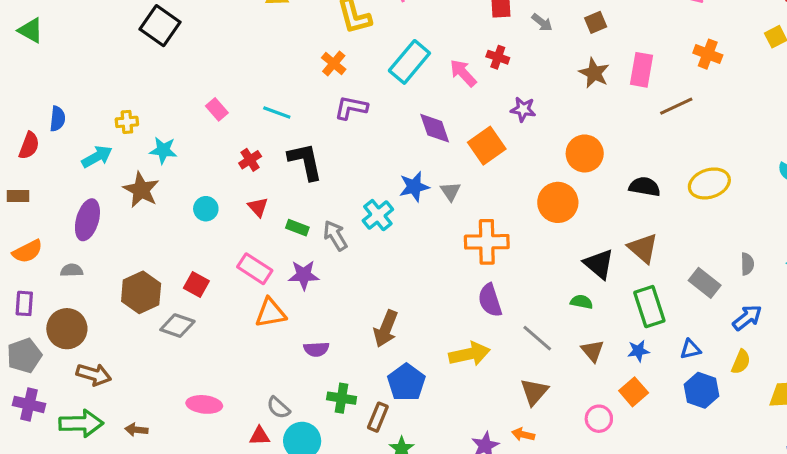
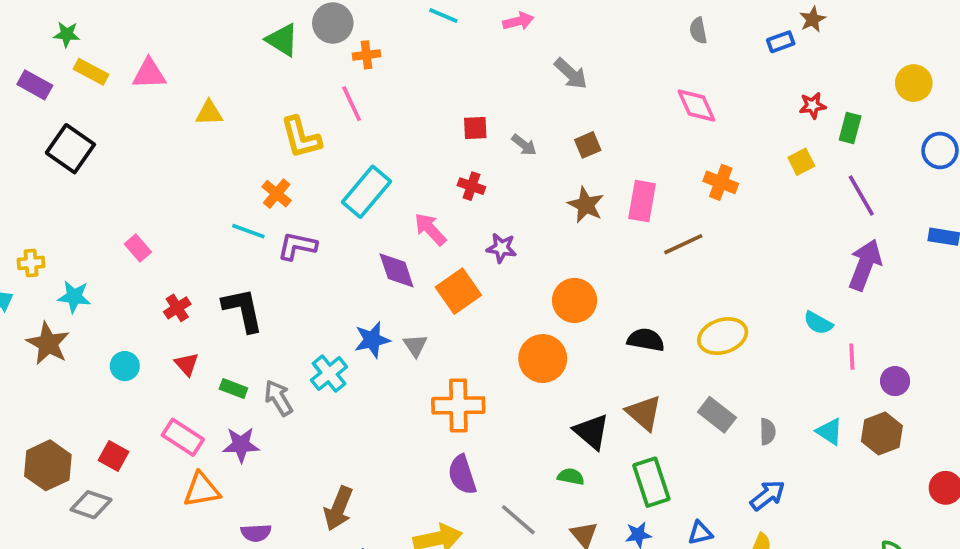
pink arrow: (463, 73) -> (430, 229), moved
cyan line: (277, 112) -> (248, 231), moved
gray rectangle: (705, 283) -> (717, 415), moved

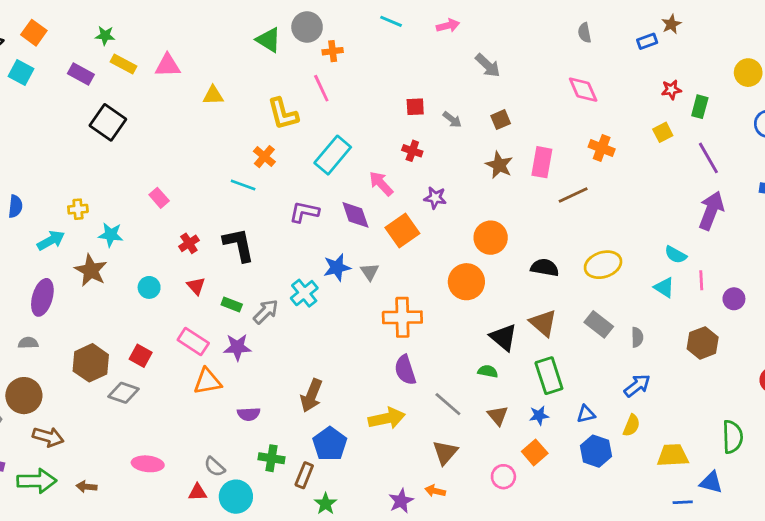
purple L-shape: (297, 246) -> (304, 212), moved
gray arrow: (278, 398) -> (266, 312), turned 76
cyan triangle: (829, 432) -> (664, 287), moved
brown hexagon: (882, 433) -> (703, 343), moved

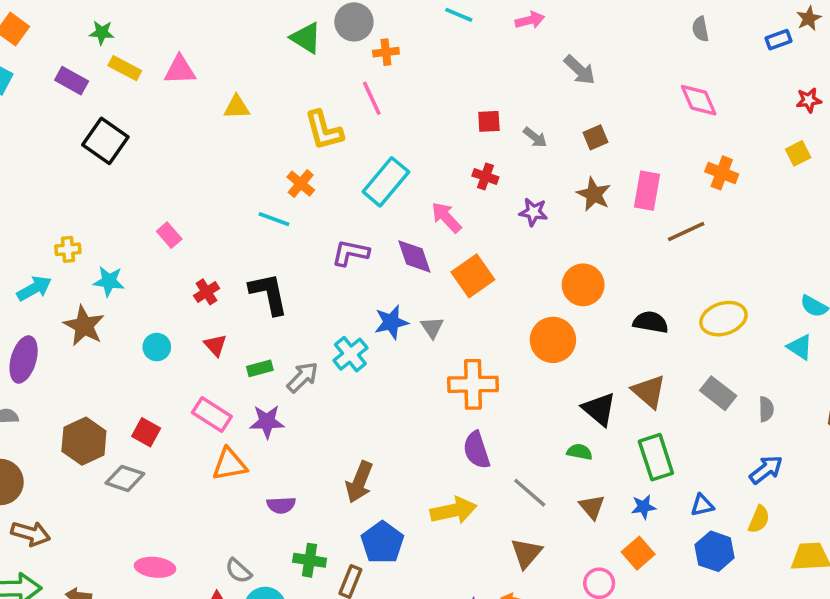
purple star: (435, 198) -> (533, 212), moved
green rectangle: (232, 304) -> (260, 368), turned -36

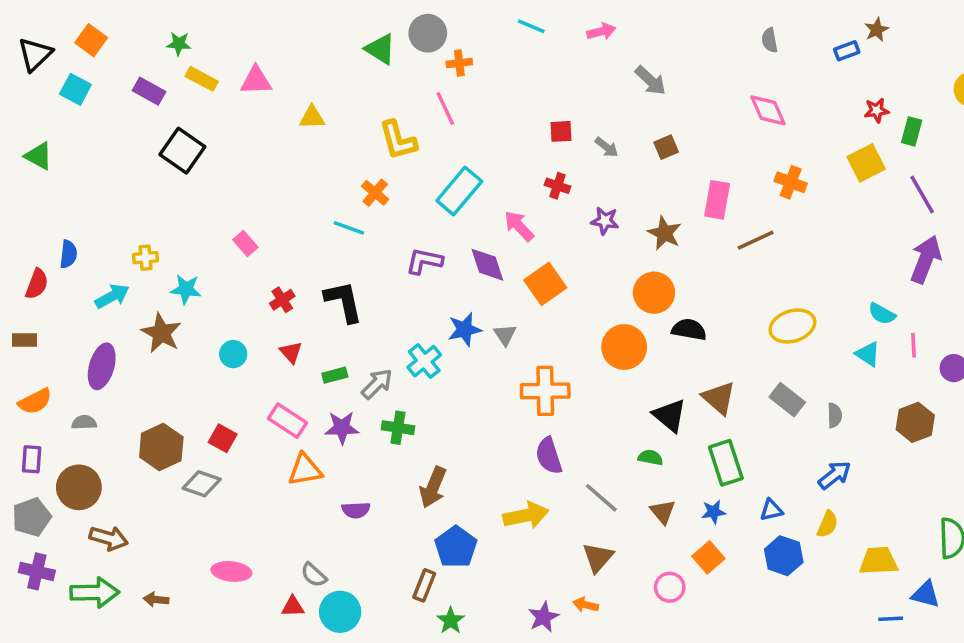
yellow square: (798, 153) -> (866, 163), size x1.5
brown star: (594, 194) -> (664, 233), moved
black semicircle: (651, 322) -> (689, 330), moved
green cross: (310, 560) -> (398, 428), moved

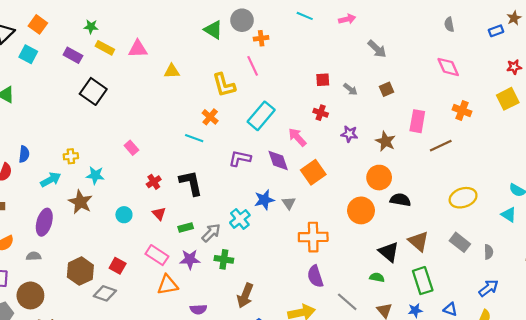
blue triangle: (771, 510) -> (450, 309), turned 32

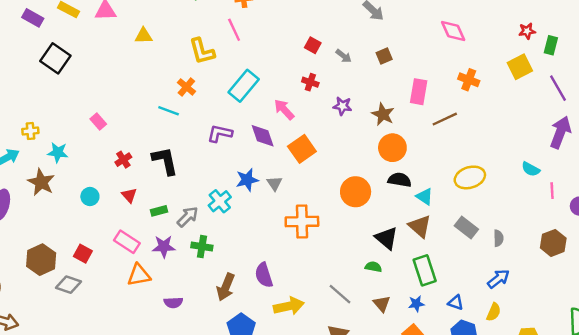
red square: (323, 80) -> (313, 45), turned 32
orange circle: (379, 178) -> (392, 148), moved
cyan triangle: (509, 215) -> (425, 197), moved
purple semicircle: (315, 276) -> (264, 275), moved

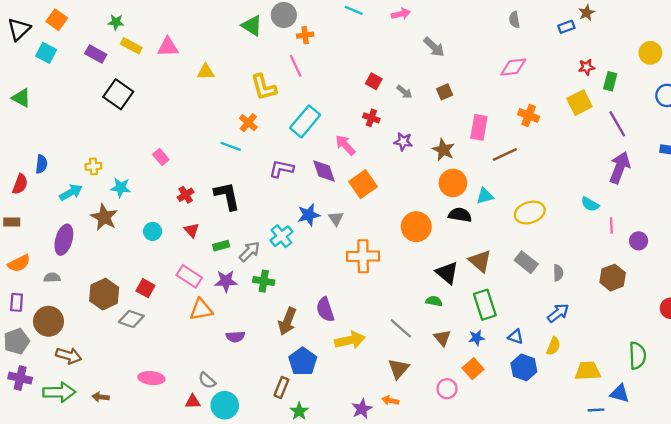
pink diamond: (453, 31) -> (513, 67), turned -72
cyan triangle: (425, 197) -> (485, 196), moved, turned -48

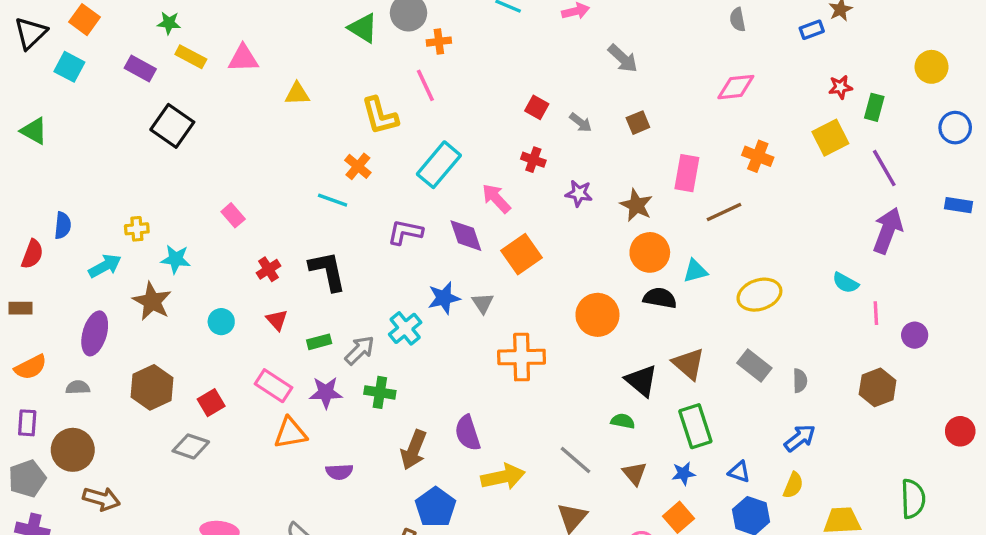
red square: (145, 288) -> (211, 403), turned 30
brown hexagon: (104, 294) -> (152, 387), moved

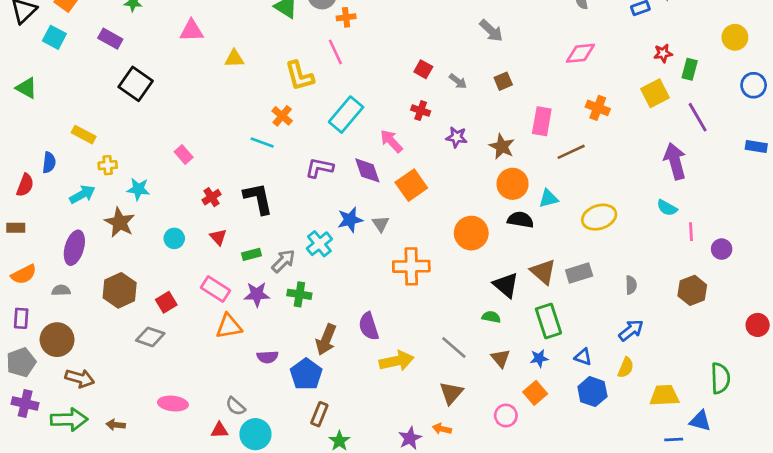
yellow rectangle: (191, 57) -> (84, 135), moved
purple arrow: (888, 230) -> (675, 161), moved, turned -36
gray rectangle: (754, 365) -> (579, 273), moved, turned -55
blue pentagon: (436, 507) -> (306, 374), moved

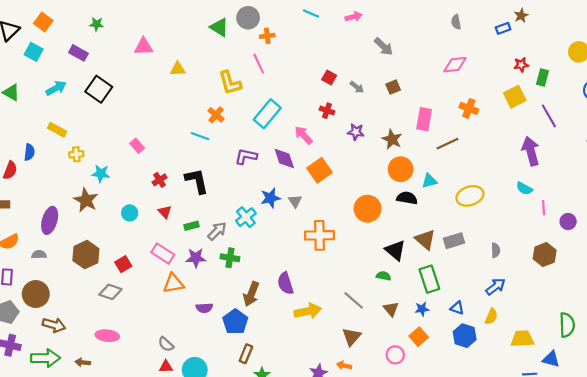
cyan arrow: (82, 194) -> (56, 88), moved
pink ellipse: (173, 404) -> (107, 336), moved
gray semicircle: (236, 406) -> (166, 344), moved

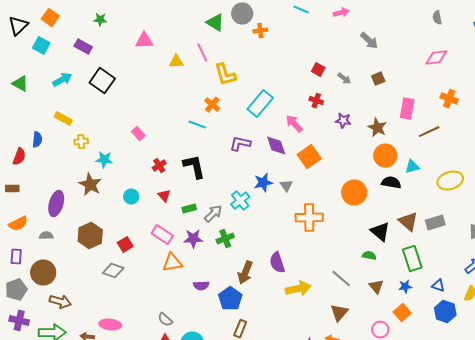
pink line: (259, 64) -> (202, 53), moved
green cross: (230, 258) -> (225, 239), turned -30
pink ellipse: (107, 336) -> (110, 325), moved

